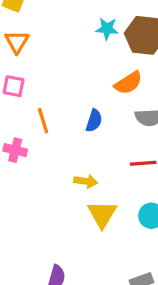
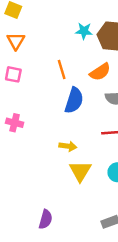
orange line: (43, 121) -> (62, 69), moved
blue semicircle: (94, 121) -> (74, 100), size x1.5

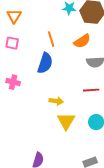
blue semicircle: (74, 100) -> (45, 63), moved

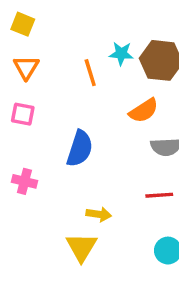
orange line: (51, 39) -> (90, 73), moved
yellow triangle: (66, 121) -> (82, 247), moved

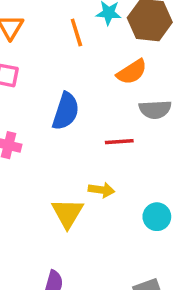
red line: (159, 195) -> (119, 142), moved
yellow arrow: (99, 214) -> (101, 190), moved

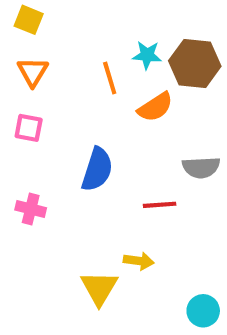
orange semicircle: (132, 72) -> (155, 107), moved
cyan circle: (157, 217) -> (203, 311), moved

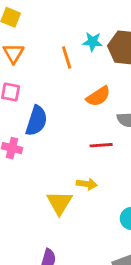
orange semicircle: (155, 107) -> (98, 96), moved
blue semicircle: (97, 169) -> (36, 121), moved

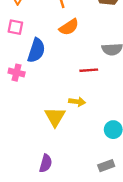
orange semicircle: (98, 96) -> (69, 27), moved

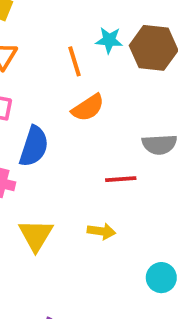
yellow triangle: (55, 117) -> (36, 235), moved

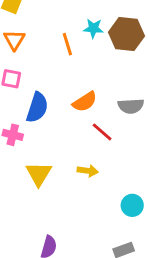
orange semicircle: (88, 108) -> (85, 102), moved
red line: (121, 179) -> (102, 132), turned 45

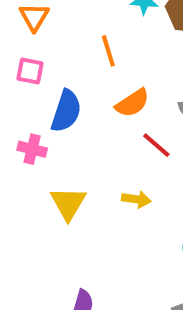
orange line: (67, 44) -> (108, 51), moved

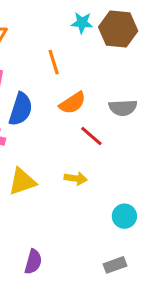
yellow triangle: (68, 203) -> (22, 182), turned 40

